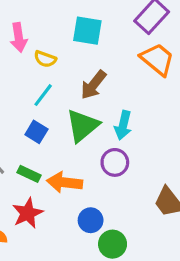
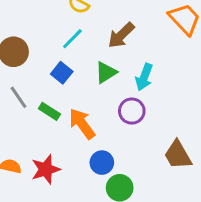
green triangle: (83, 126) -> (106, 72), size x0.7
orange arrow: (65, 182) -> (82, 124), turned 40
red star: (28, 213) -> (46, 169), moved

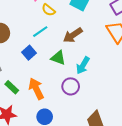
green triangle: (106, 72) -> (58, 58), turned 42
green rectangle: (49, 111) -> (12, 87), moved

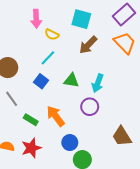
brown arrow: (73, 35) -> (88, 45), moved

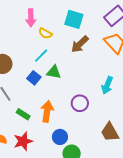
green triangle: (71, 81) -> (54, 72), moved
cyan arrow: (98, 83) -> (107, 85), moved
orange arrow: (56, 116) -> (47, 111), turned 45

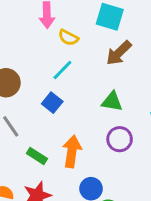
green triangle: (54, 72) -> (112, 101), moved

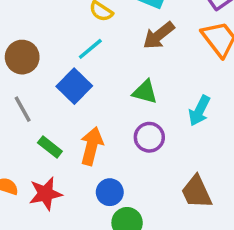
blue square: (52, 103) -> (74, 86), size x1.4

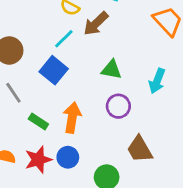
brown arrow: (159, 35) -> (96, 24), moved
blue circle: (110, 192) -> (68, 157), moved
brown trapezoid: (196, 192) -> (140, 149), moved

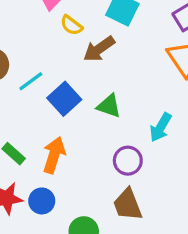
cyan line: (64, 39) -> (31, 81), moved
blue square: (54, 70) -> (64, 99), moved
purple circle: (118, 106) -> (128, 161), moved

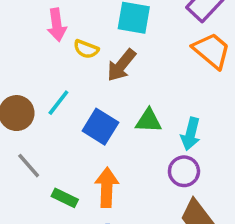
cyan line: (31, 81) -> (58, 103), moved
cyan arrow: (161, 127) -> (191, 134), moved

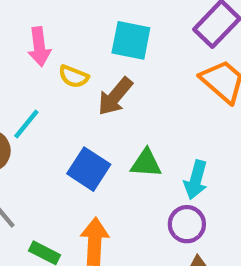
cyan line: (58, 103) -> (26, 124), moved

